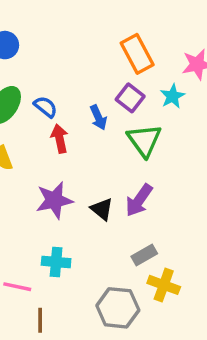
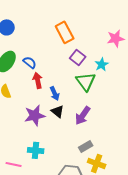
orange rectangle: (137, 54) -> (65, 32), moved
cyan star: (172, 96) -> (102, 64), moved
blue arrow: (98, 117) -> (55, 93), moved
black triangle: (102, 209) -> (58, 111), moved

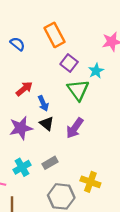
blue semicircle: (30, 62) -> (17, 44), moved
red arrow: (38, 80) -> (24, 89), turned 63
gray rectangle: (86, 146) -> (50, 163), moved
cyan cross: (36, 150) -> (22, 167), turned -35

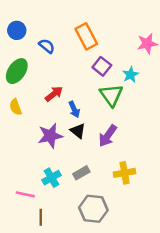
yellow cross: (90, 182) -> (125, 173), moved, turned -30

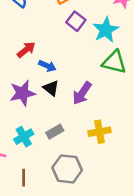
cyan star: (130, 75) -> (106, 30), size x1.5
green triangle: (111, 95) -> (114, 62), moved, turned -40
blue arrow: (74, 109) -> (47, 66), turned -42
brown line: (41, 217) -> (24, 178), moved

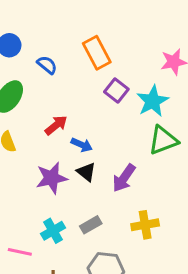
green triangle: (114, 62) -> (163, 140), turned -35

